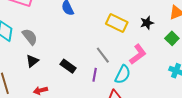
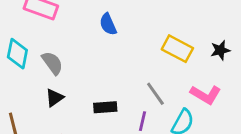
pink L-shape: (138, 54) -> (206, 95), turned 65
black rectangle: (68, 66) -> (105, 107), turned -42

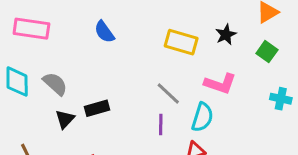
black rectangle: (105, 107) -> (97, 108), moved

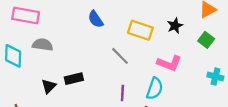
blue semicircle: (104, 32) -> (96, 19), moved
gray semicircle: (55, 84) -> (43, 45), moved, turned -36
gray line: (168, 93) -> (120, 56), moved

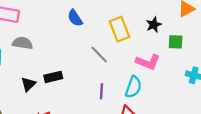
yellow rectangle: (140, 30) -> (119, 29), turned 50
green square: (206, 40) -> (176, 42), moved, turned -35

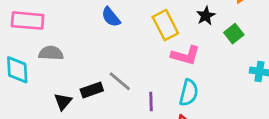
green square: (176, 42) -> (234, 34), turned -35
gray line: (99, 55) -> (120, 81), moved
pink L-shape: (148, 62) -> (186, 55), moved

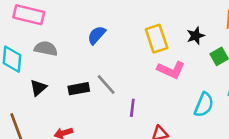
blue semicircle: (111, 17) -> (97, 35), moved, turned 72
cyan semicircle: (189, 93) -> (204, 105), moved
black triangle: (63, 102) -> (38, 88), moved

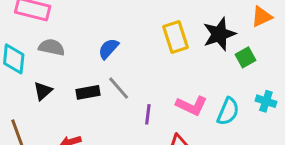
blue semicircle: (97, 35) -> (108, 49), moved
black star: (196, 36) -> (219, 34), size x1.6
pink L-shape: (171, 70) -> (192, 106), moved

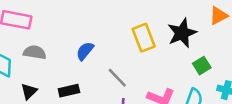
green square: (246, 57) -> (202, 66), moved
gray line: (119, 88) -> (117, 78), moved

